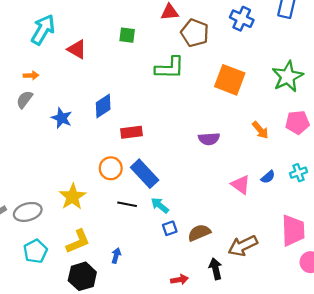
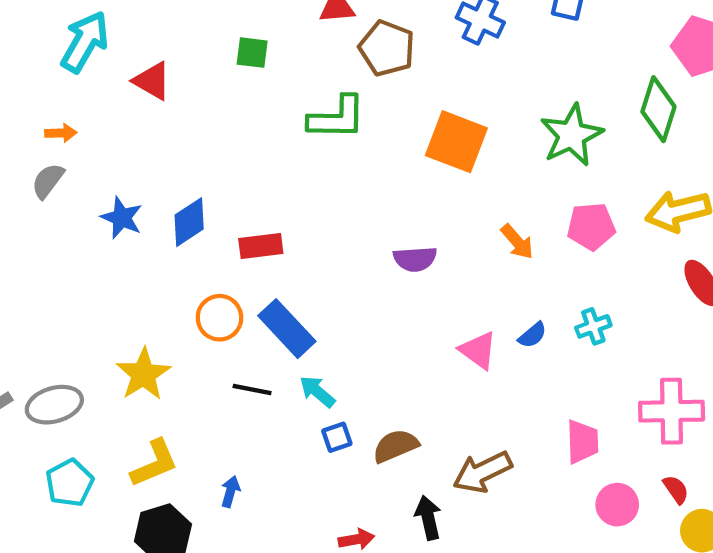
blue diamond: (103, 106) -> (189, 222), moved
pink trapezoid: (293, 230) -> (582, 442), size x0.7

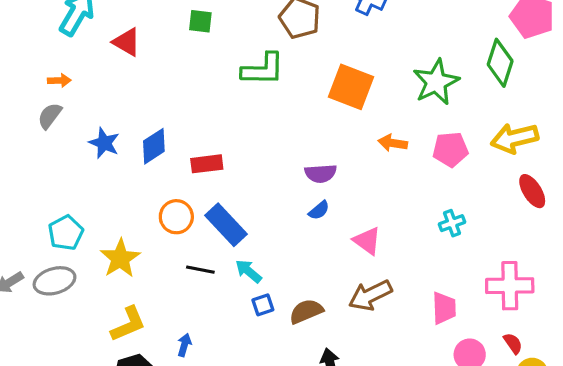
orange arrow: (517, 242) -> (393, 143), moved, turned 140
blue semicircle: (532, 335) -> (319, 210), moved
brown arrow: (482, 472) -> (370, 295), moved
cyan pentagon: (70, 483) -> (66, 233), moved

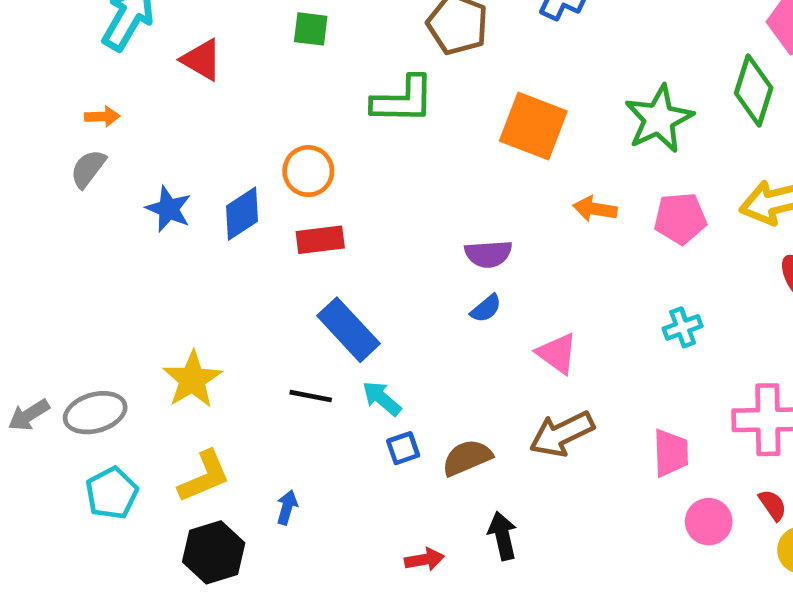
orange circle: (176, 217) -> (308, 171), moved
cyan pentagon: (66, 233) -> (112, 493), moved

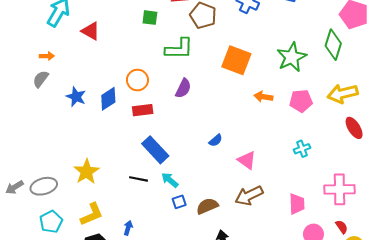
green square: (311, 29) -> (150, 18), moved
purple semicircle: (488, 254) -> (183, 88), moved, turned -60

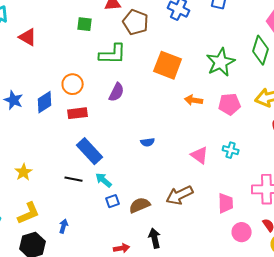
blue semicircle: (216, 140) -> (148, 142), turned 32
cyan cross: (302, 149) -> (231, 150), turned 35
pink triangle: (247, 160) -> (200, 155), moved
yellow star: (86, 172) -> (24, 172), size x0.7

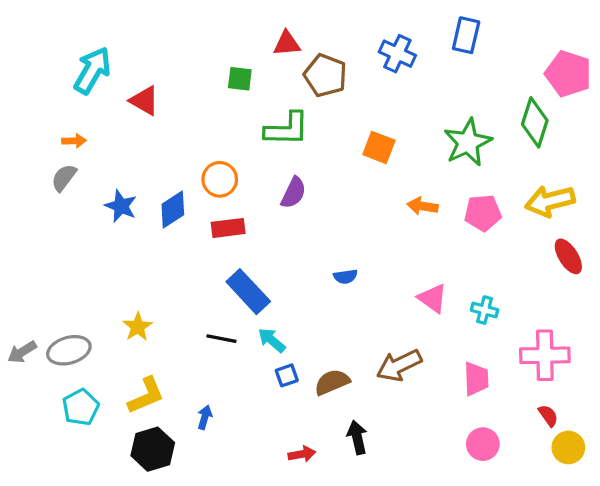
orange square: (168, 65) -> (379, 147), size x0.7
cyan cross: (231, 150) -> (485, 310), moved
pink circle: (242, 232) -> (483, 444), moved

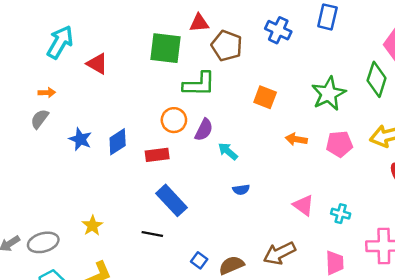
green square: (240, 79) -> (166, 48), size x1.8
orange circle: (220, 179) -> (174, 120), moved
cyan arrow: (272, 340) -> (228, 151), moved
blue square: (287, 375) -> (199, 260), turned -35

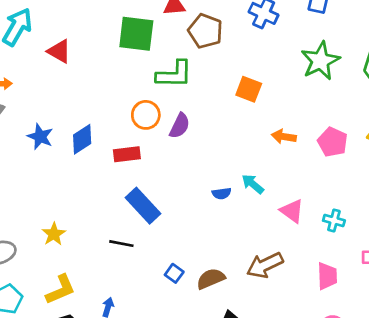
green star: (329, 94) -> (320, 61), moved
pink pentagon: (339, 144) -> (333, 142), turned 30
cyan arrow: (228, 151) -> (253, 184), moved

